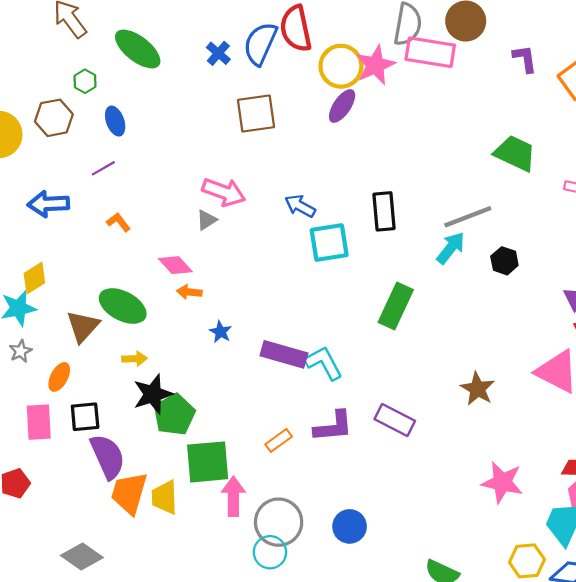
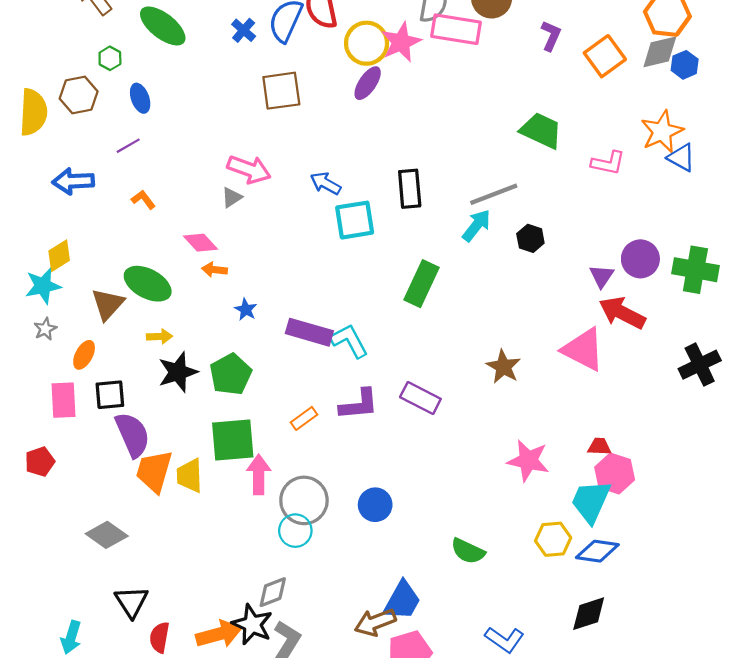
purple L-shape: (525, 59) -> (551, 36), turned 32
green pentagon: (174, 415) -> (231, 374), moved

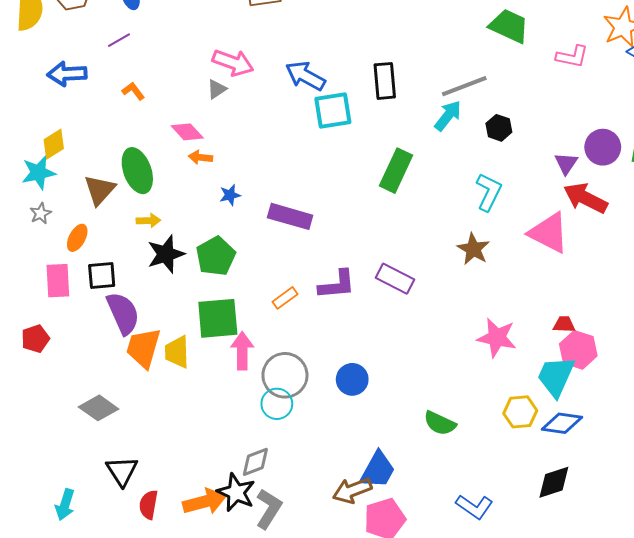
blue arrow: (326, 183) -> (305, 76), size x1.4
green ellipse: (148, 284) -> (137, 171), turned 42
blue star: (246, 310) -> (230, 195), turned 30
cyan L-shape: (349, 341) -> (489, 192), moved, turned 54

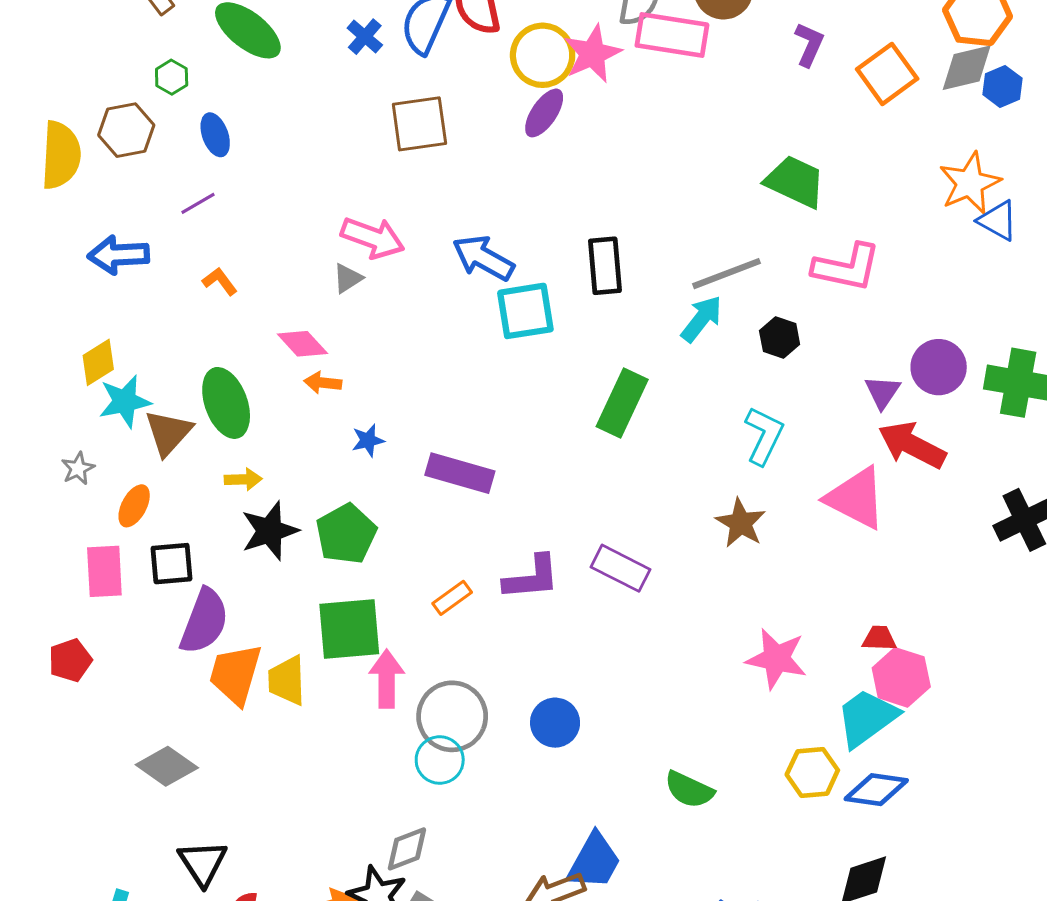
pink L-shape: (572, 57) -> (847, 267), moved, size x1.4
cyan star: (39, 173) -> (125, 401), moved
purple semicircle: (123, 313) -> (204, 621), turned 45
cyan trapezoid: (556, 376) -> (867, 718), turned 30

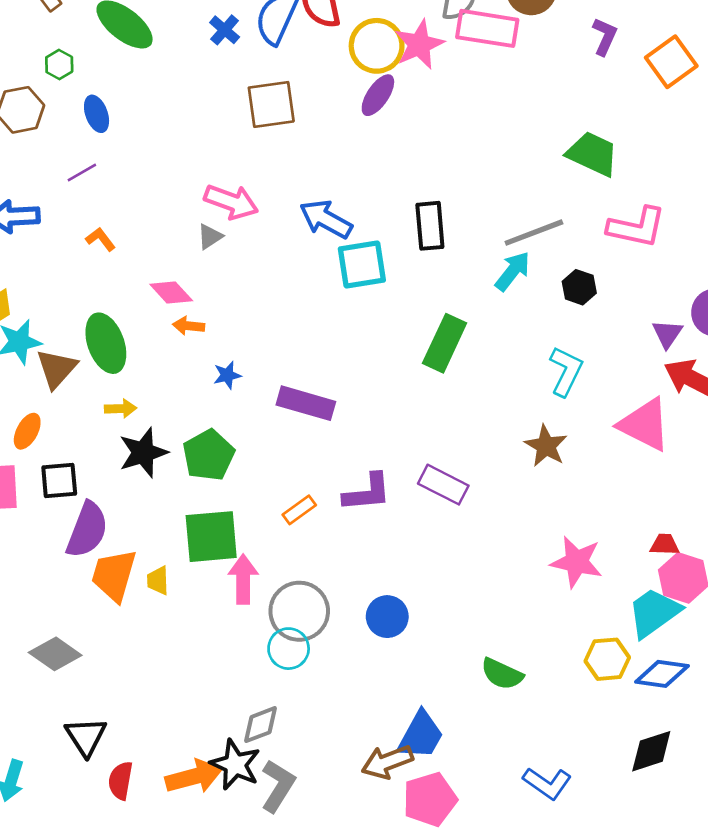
yellow trapezoid: (287, 680) -> (158, 581), size x0.7

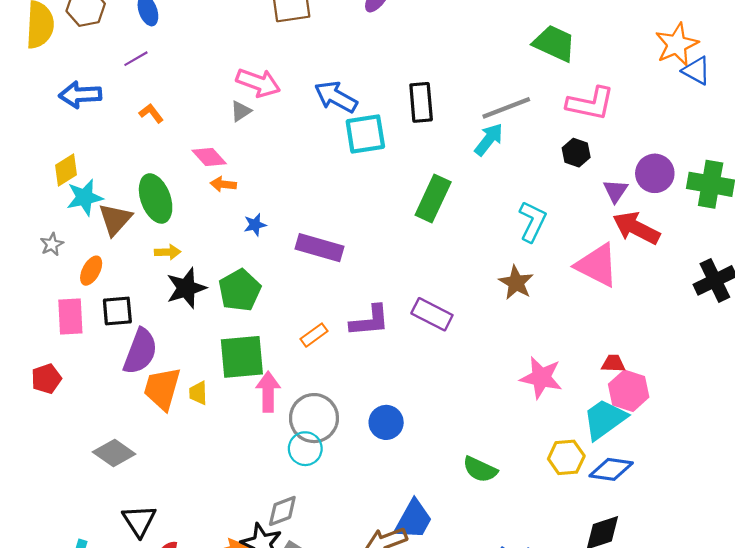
black hexagon: (579, 287) -> (576, 153), moved

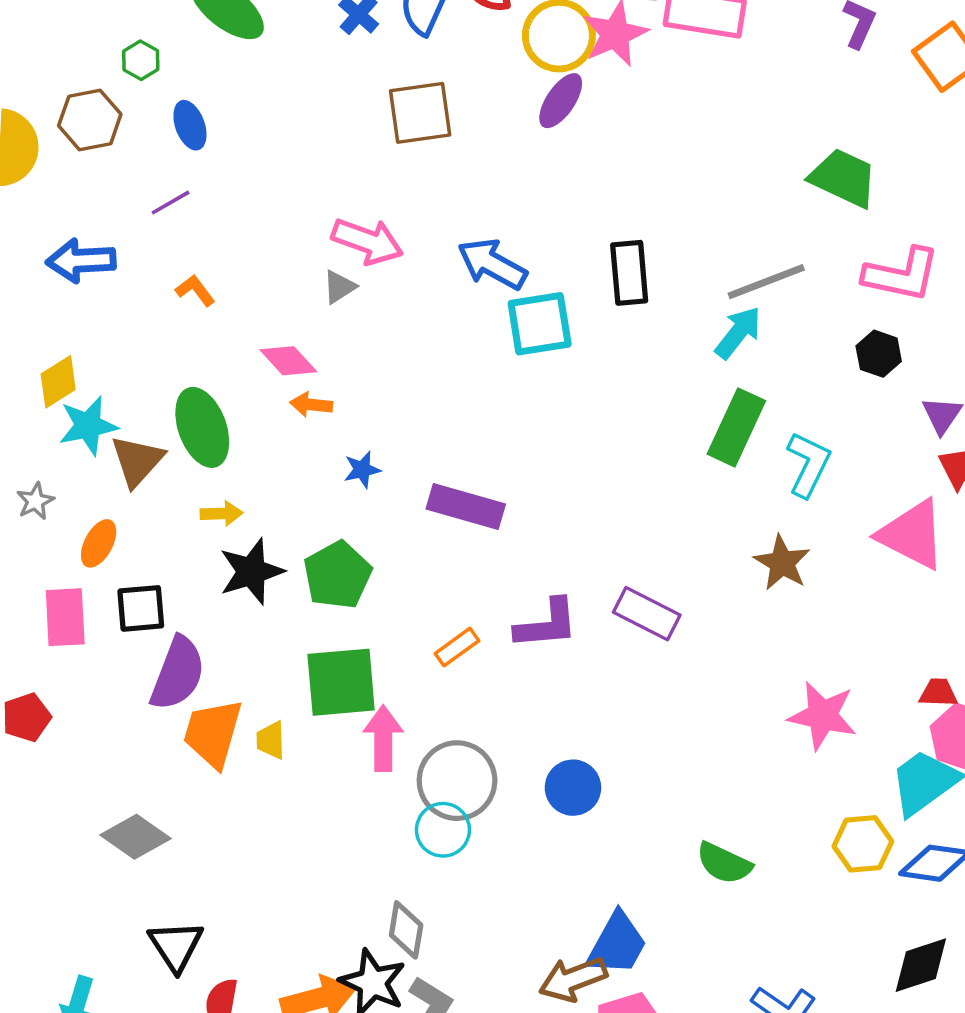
green rectangle: (433, 198) -> (736, 427), moved
gray diamond: (282, 511) -> (406, 930), turned -60

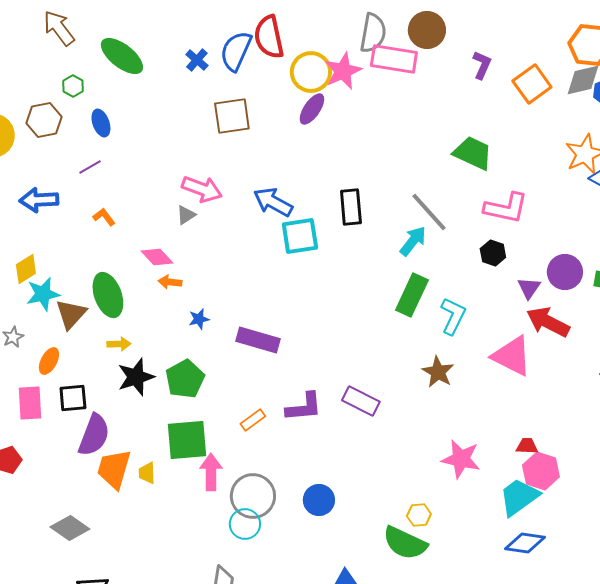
gray line: (766, 282) -> (429, 212), turned 69
yellow hexagon: (863, 844) -> (419, 515), moved, size x0.7
green semicircle: (724, 863) -> (405, 543), size x1.4

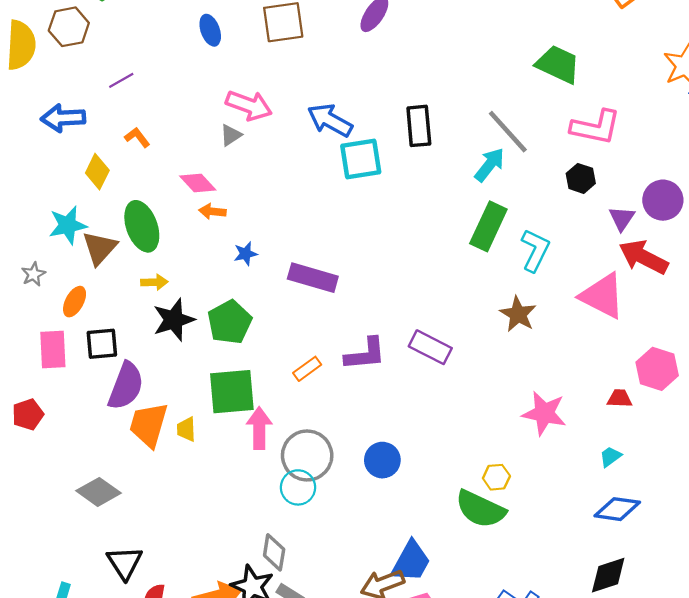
blue ellipse: (101, 123) -> (210, 30), moved
yellow diamond: (26, 269) -> (97, 172), moved, turned -32
pink hexagon: (541, 471) -> (657, 369), moved
cyan trapezoid: (519, 497) -> (610, 457), size x0.5

